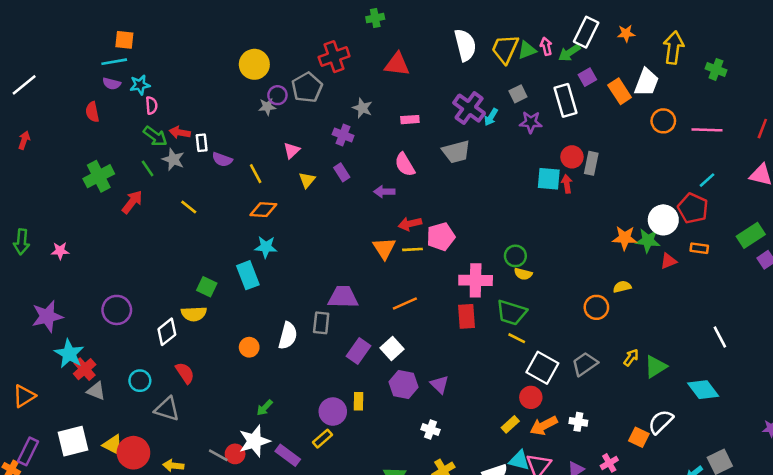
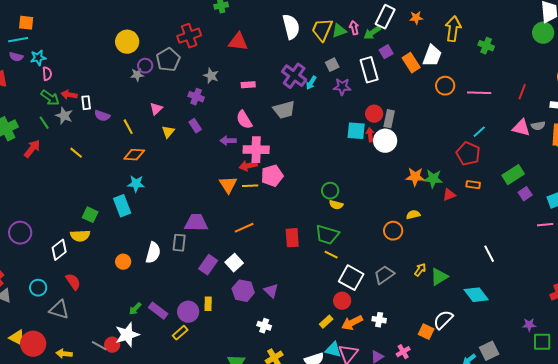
white circle: (663, 220) -> (385, 141), moved
pink cross: (476, 280) -> (256, 150), moved
purple rectangle: (288, 455) -> (158, 311), moved

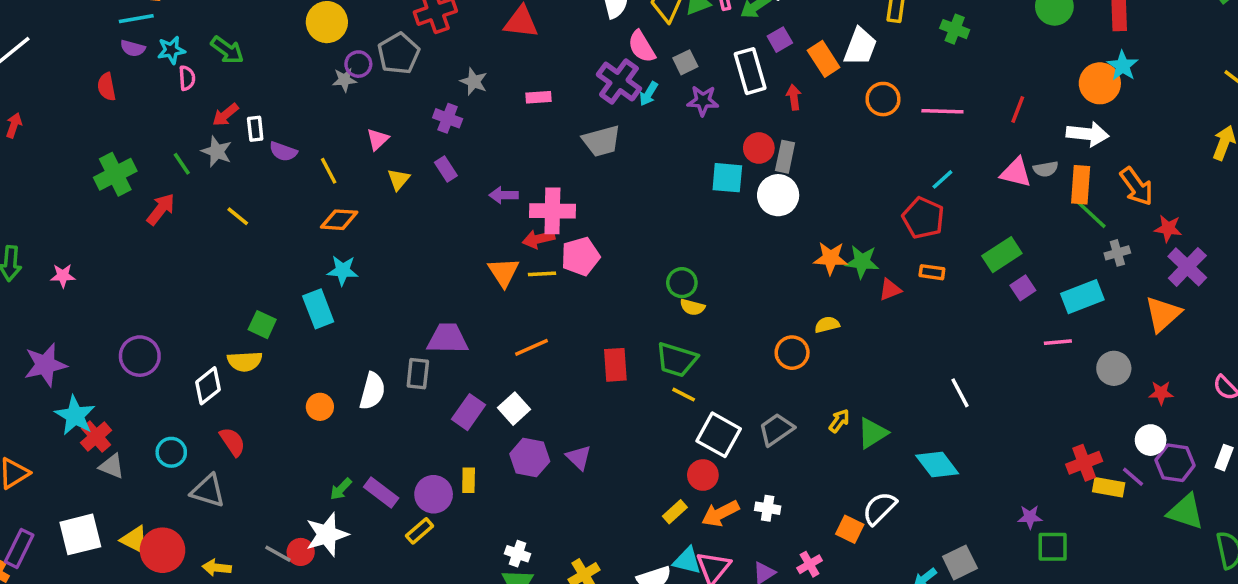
red arrow: (69, 95) -> (225, 115), turned -49
green arrow: (50, 98) -> (227, 50), moved
pink semicircle: (244, 120) -> (642, 47), moved
red arrow: (370, 135) -> (794, 97), moved
white cross: (264, 326) -> (517, 554), moved

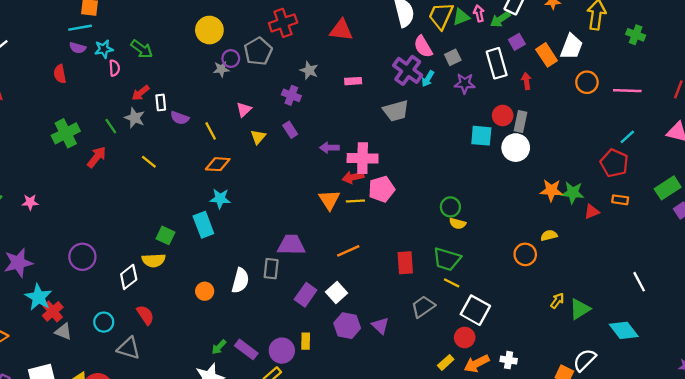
gray trapezoid: (776, 430) -> (423, 307), moved

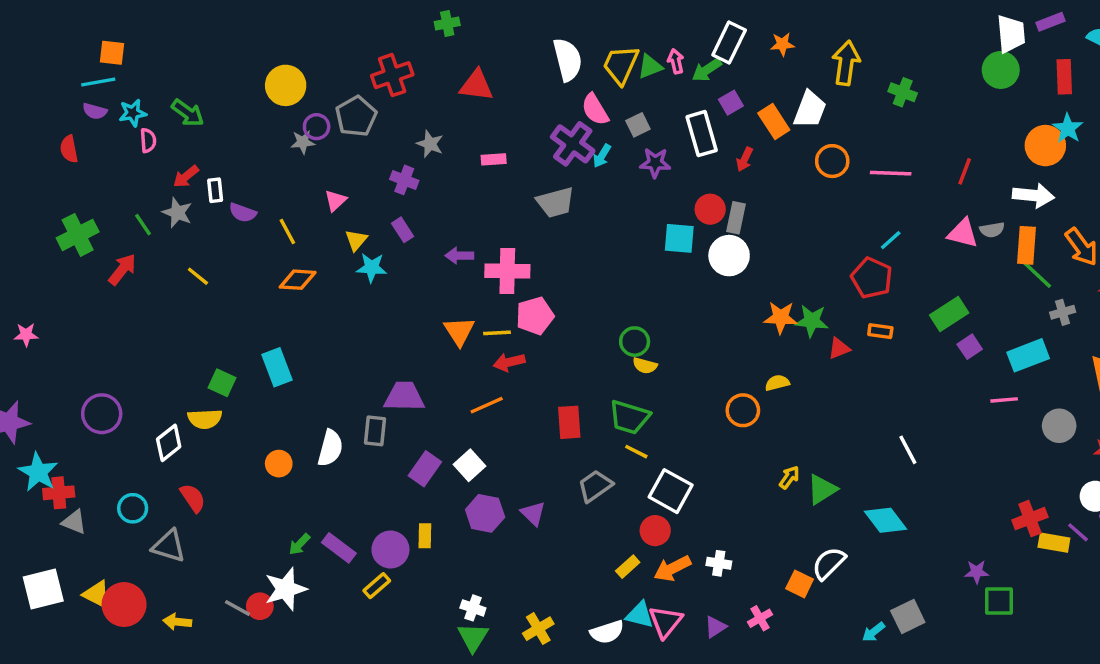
red arrow: (526, 81) -> (745, 159), turned -147
red arrow: (353, 177) -> (509, 362), moved
cyan star: (220, 199) -> (372, 268), moved
red cross: (53, 311) -> (59, 493), turned 36

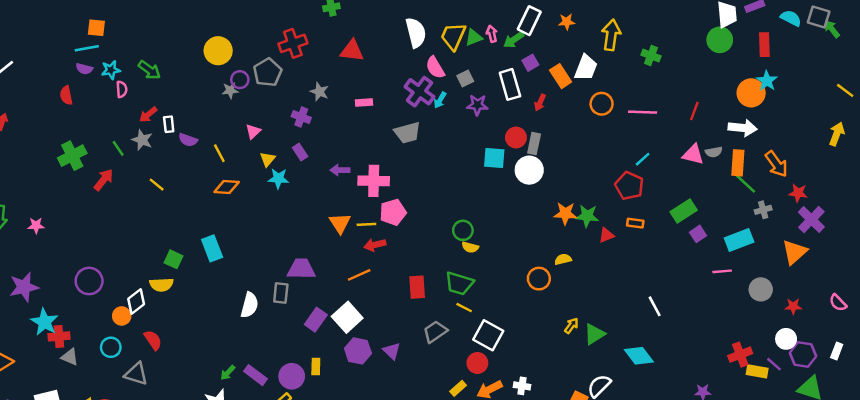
orange circle: (279, 464) -> (122, 316), moved
white square: (470, 465) -> (347, 317), size x1.4

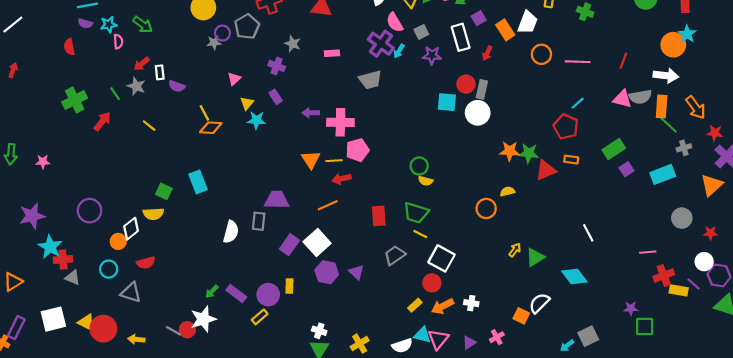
gray semicircle: (714, 152) -> (640, 97), size x1.5
yellow line: (219, 153) -> (204, 113), moved
red triangle: (606, 235) -> (546, 170), size x1.5
pink line: (722, 271) -> (648, 252), moved
red semicircle: (153, 340) -> (146, 263), turned 108

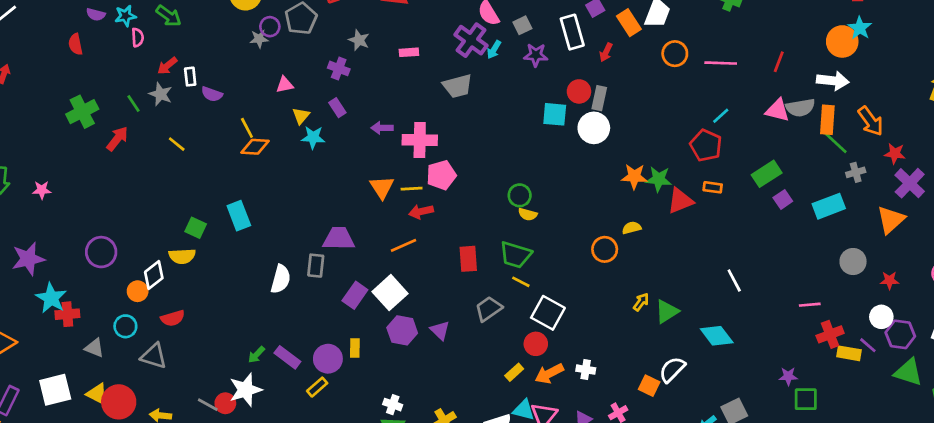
pink triangle: (234, 79) -> (285, 85), turned 32
gray triangle: (73, 278) -> (94, 348), moved

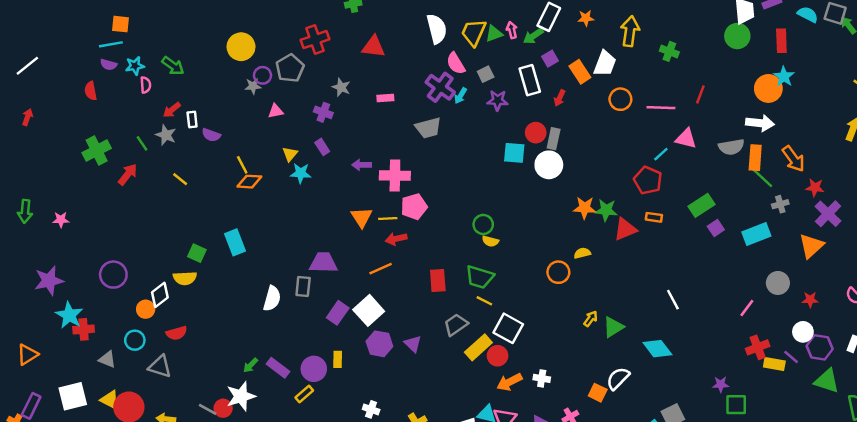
red line: (779, 62) -> (700, 94), moved
pink triangle: (285, 85) -> (276, 111), moved
pink triangle: (777, 110) -> (686, 139), moved
pink line: (810, 305) -> (747, 308), moved, turned -48
yellow rectangle: (514, 372) -> (478, 347), moved, size x1.6

